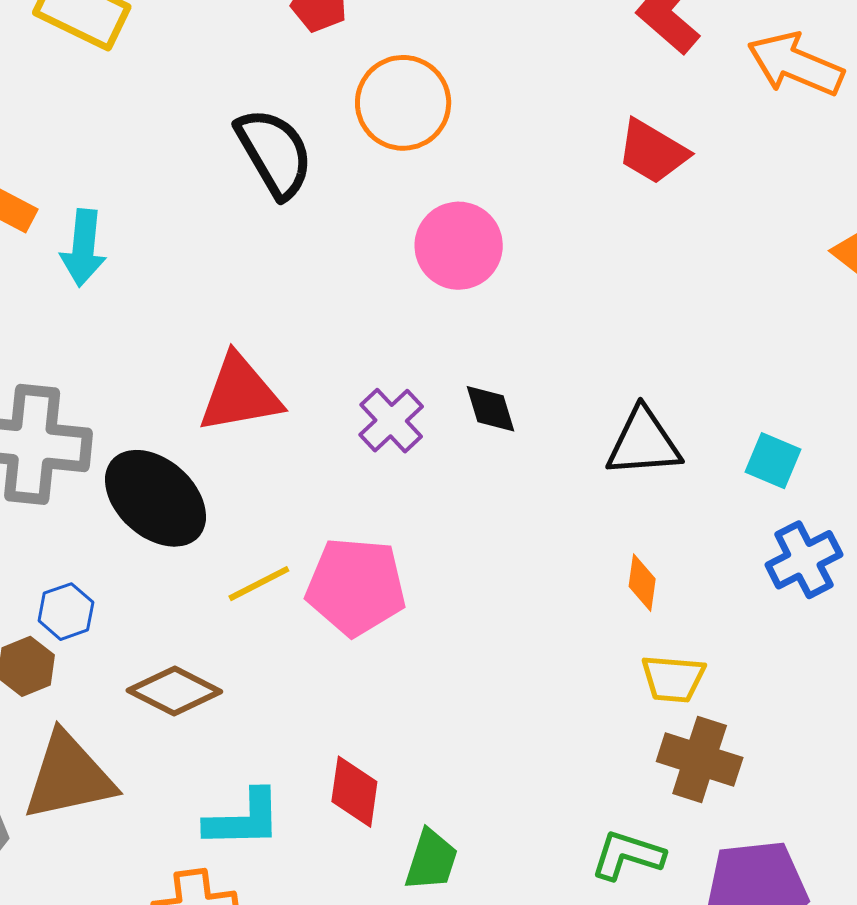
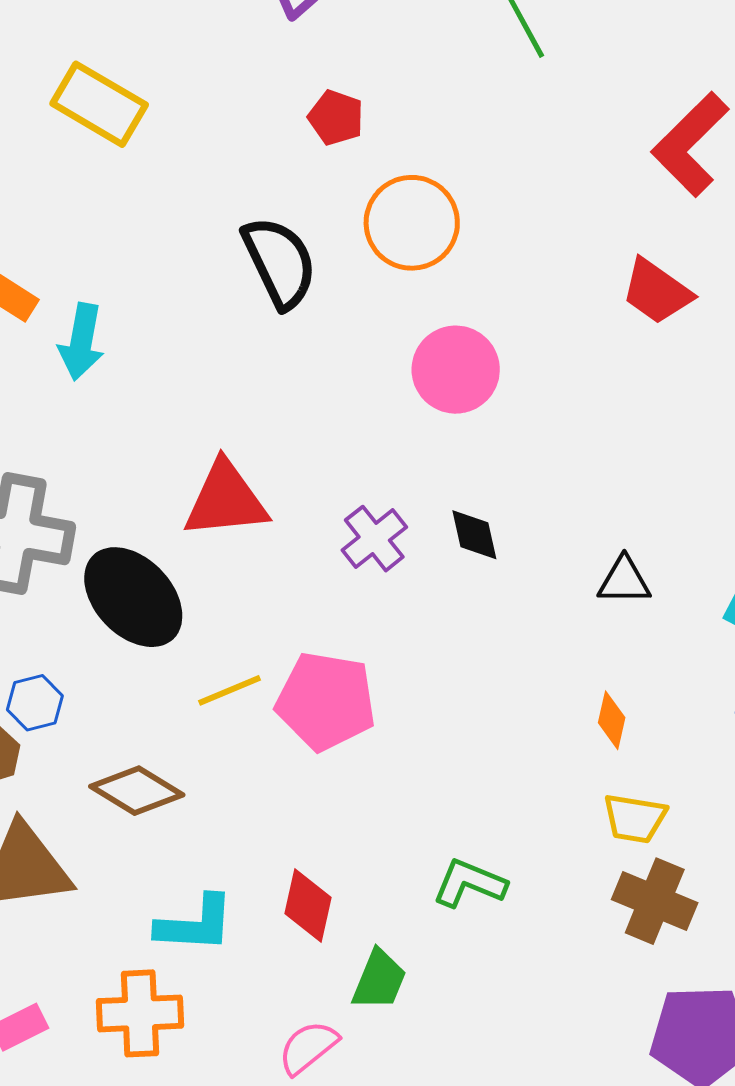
black triangle: (644, 443) -> (624, 581), size x0.7
green L-shape: (628, 855) -> (469, 883), moved

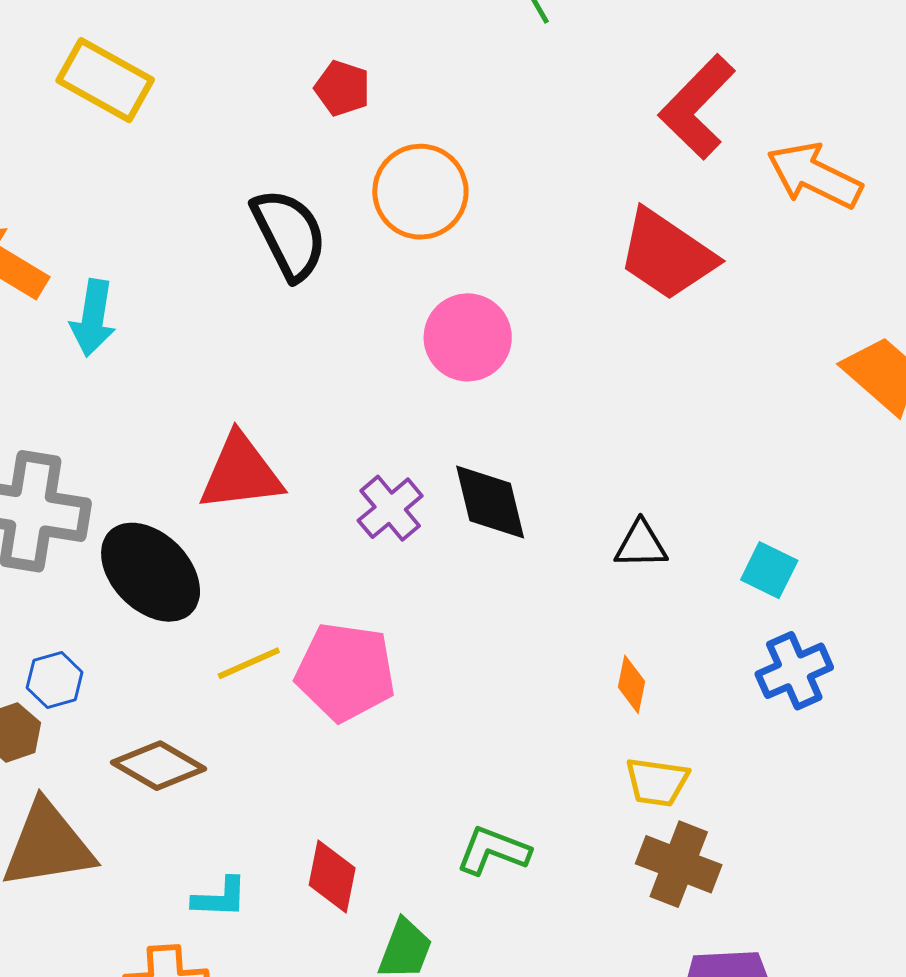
red trapezoid: (657, 291) -> (667, 255), size x1.4
black diamond: (474, 535) -> (490, 502), size x1.5
cyan L-shape: (195, 924) -> (220, 898), size x0.7

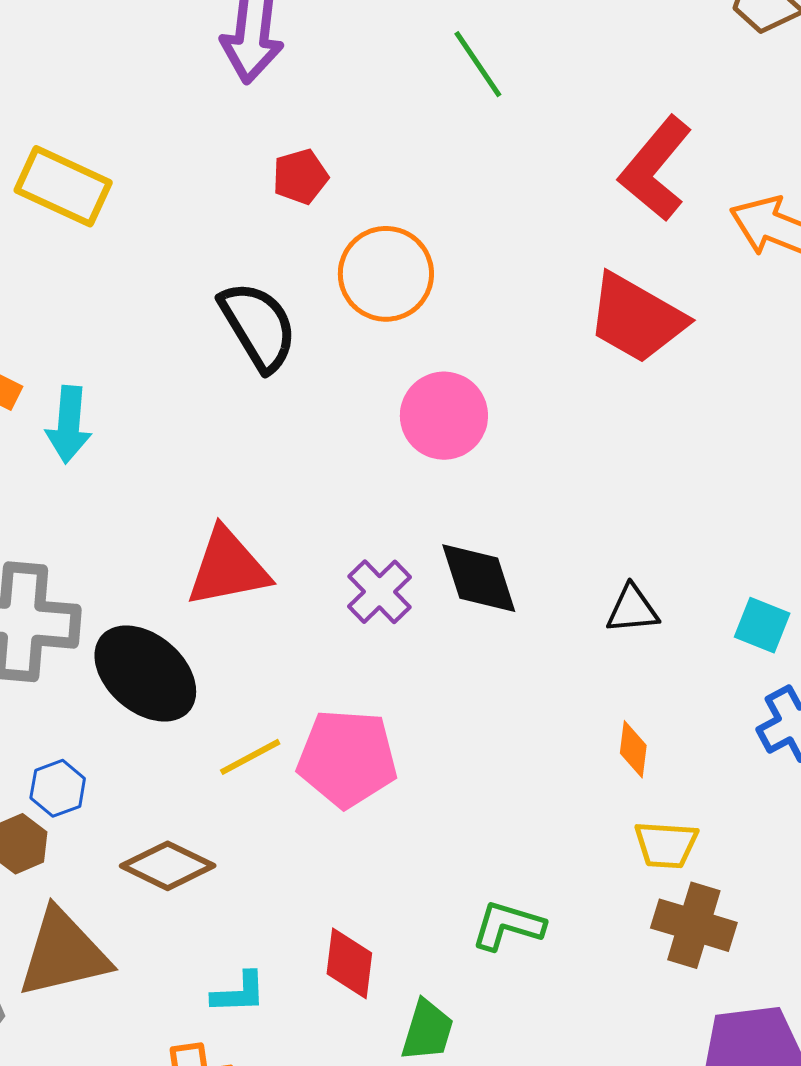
red pentagon: (342, 88) -> (300, 177), turned -30

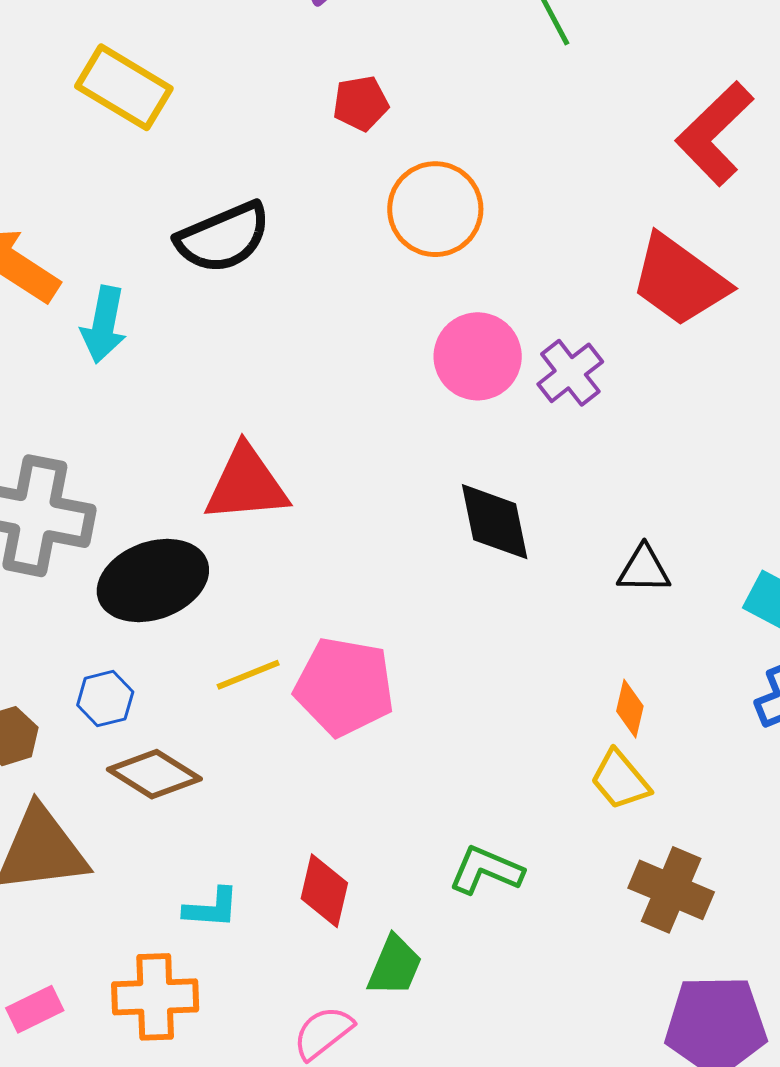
black semicircle: (258, 326) -> (223, 238), moved, turned 92
purple cross: (380, 592) -> (570, 373), moved
black ellipse: (145, 674) -> (153, 580), turned -67
blue hexagon: (58, 788) -> (105, 699), moved
yellow trapezoid: (666, 845) -> (620, 780), moved, turned 40

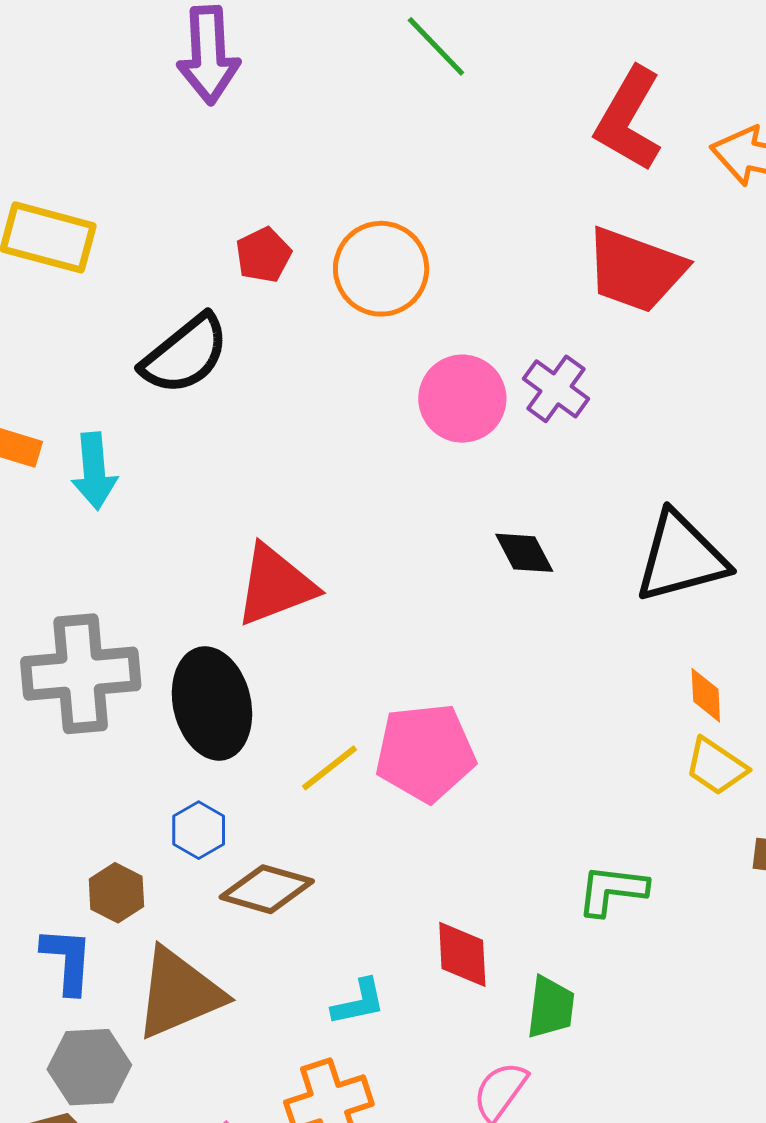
red pentagon: (361, 103) -> (263, 255), moved
black diamond: (495, 522) -> (524, 553), size x0.7
black triangle: (644, 569) -> (681, 557), size x1.8
black ellipse: (153, 580) -> (212, 704), turned -67

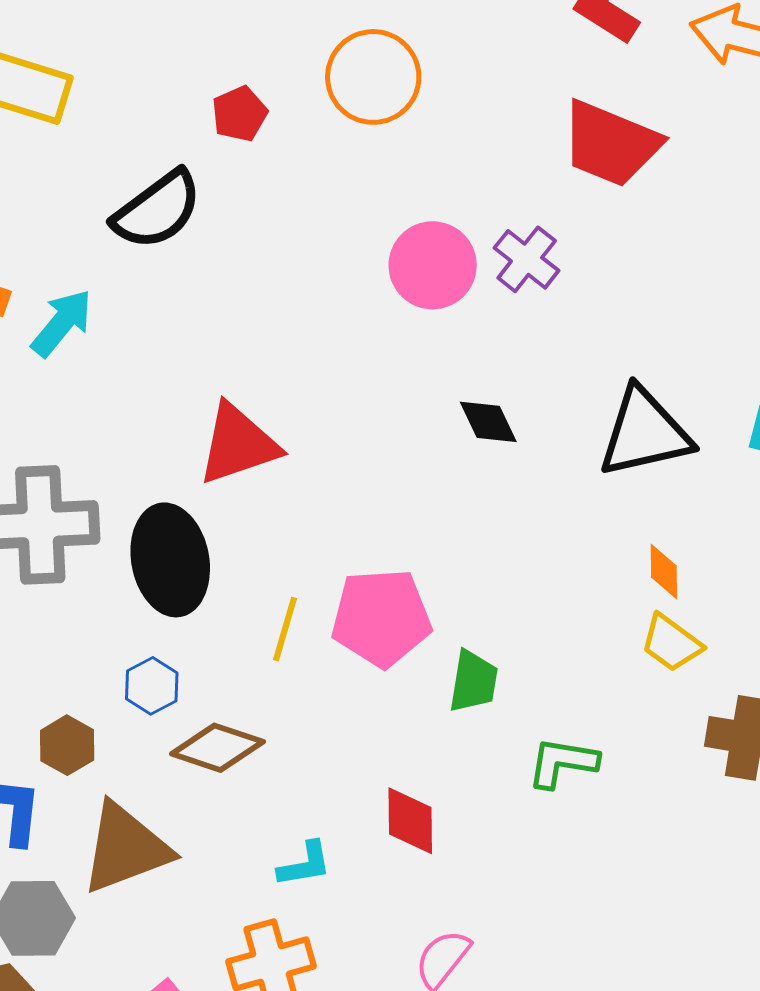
orange circle: (381, 269) -> (373, 77), moved
cyan arrow: (94, 471) -> (62, 323), turned -138
yellow line: (330, 768) -> (285, 629), turned -38
green trapezoid: (551, 1007) -> (473, 681), moved

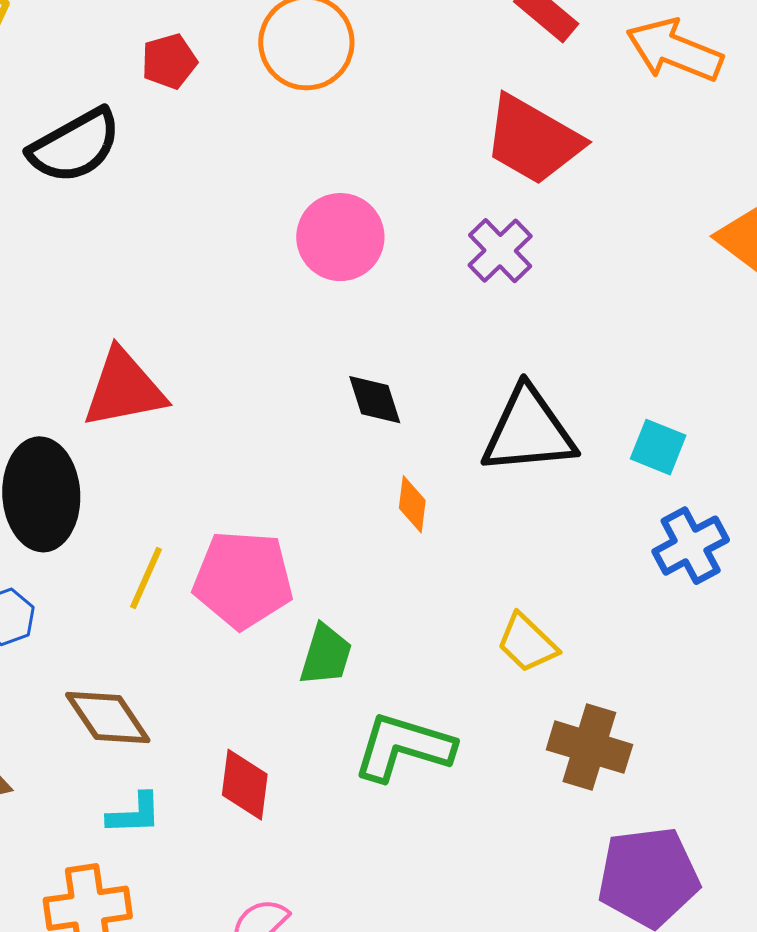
purple cross: (527, 259) -> (500, 251), moved
orange diamond: (664, 571) -> (412, 504), moved
brown diamond: (217, 748) -> (108, 717), moved, turned 30
green L-shape: (563, 763) -> (403, 747), size x1.4

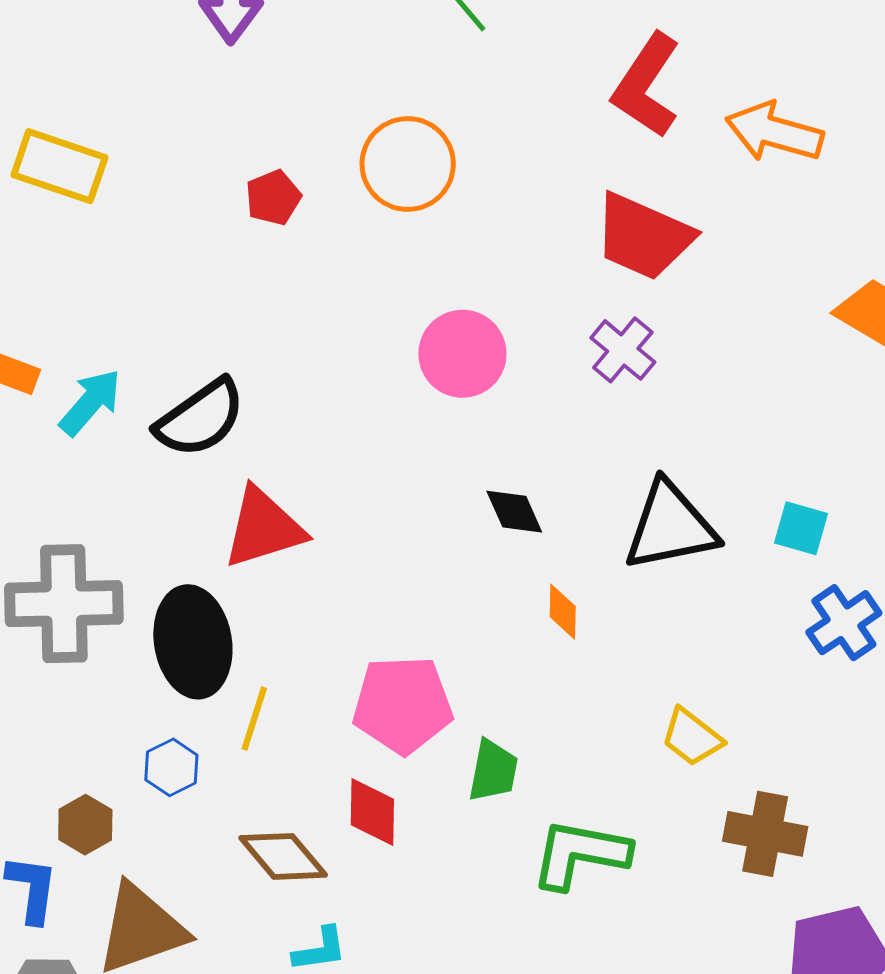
black semicircle: (75, 146) -> (200, 418), moved
yellow line: (146, 578) -> (254, 719), moved
red diamond: (245, 785) -> (372, 812), moved

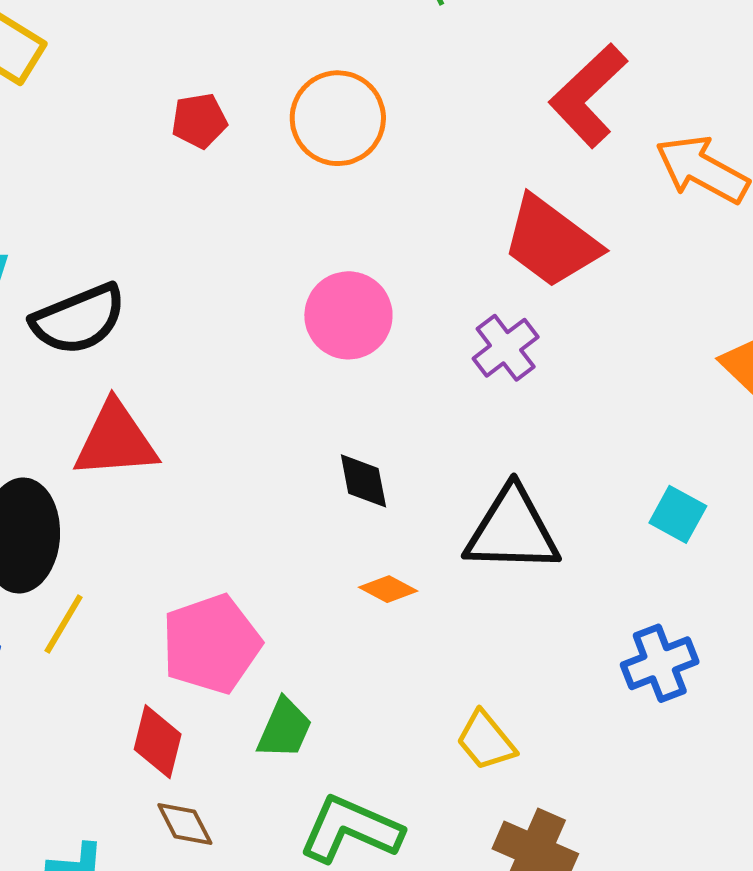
cyan square: (801, 528) -> (678, 514), moved
orange diamond: (563, 612) -> (388, 589), turned -76
pink pentagon: (403, 705) -> (211, 644), turned -30
brown diamond: (283, 856) -> (185, 824), moved, size x0.7

